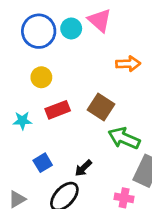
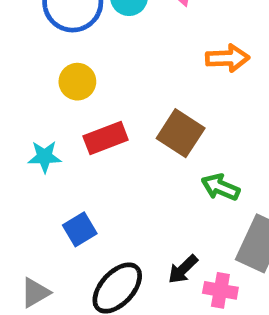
green arrow: (124, 138) -> (220, 187), size x0.7
black arrow: (83, 168) -> (183, 269), moved

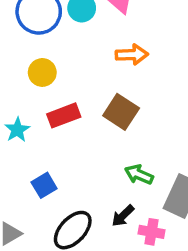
orange arrow: (227, 58) -> (132, 55), moved
cyan star: (45, 157) -> (17, 130), turned -30
green arrow: (220, 187) -> (139, 175), moved

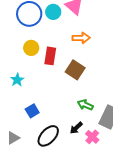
red rectangle: (64, 115) -> (50, 56), moved, turned -60
pink cross: (151, 232) -> (92, 137), turned 32

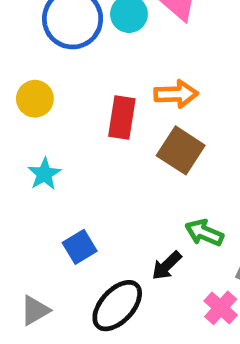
orange arrow: (81, 38) -> (176, 94), moved
yellow circle: (31, 48) -> (35, 99), moved
black arrow: (76, 128) -> (167, 266), moved

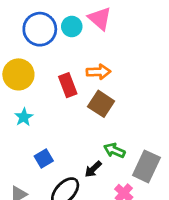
yellow circle: (35, 99) -> (18, 74), size x1.5
red rectangle: (122, 118) -> (68, 85), turned -30

